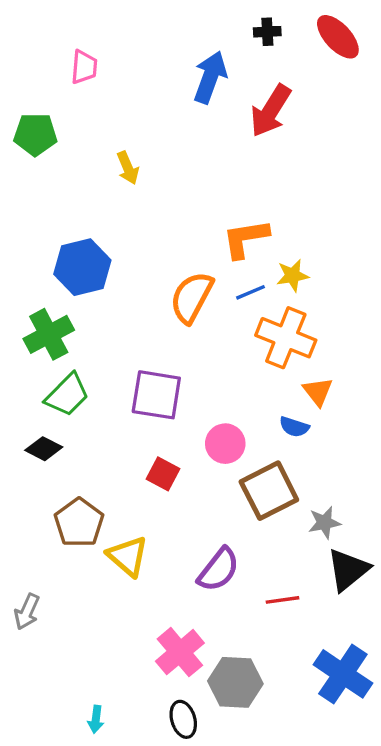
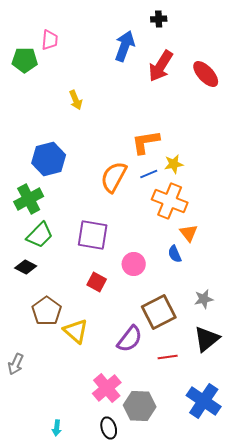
red ellipse: (338, 37) -> (206, 74), moved
green pentagon: (35, 134) -> (25, 60), moved
blue semicircle: (294, 427) -> (175, 254), turned 48
brown square: (269, 491) -> (159, 312), moved
gray star: (324, 523) -> (204, 299), moved

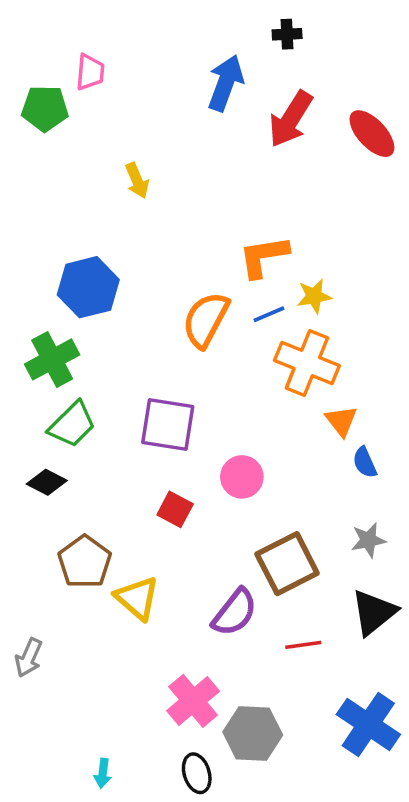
blue semicircle: (175, 254) -> (365, 462), moved

